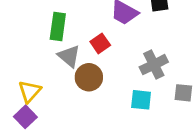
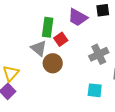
green rectangle: (58, 26) -> (48, 27), moved
cyan square: (141, 100) -> (95, 90), moved

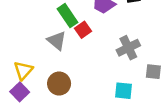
green rectangle: (48, 27) -> (67, 16), turned -42
brown circle: (53, 63) -> (59, 84), moved

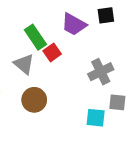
gray square: (153, 72) -> (117, 102), moved
brown circle: (59, 84) -> (34, 100), moved

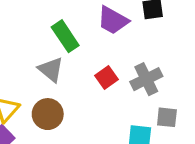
red square: (52, 52) -> (107, 78), moved
brown circle: (34, 100) -> (48, 114), moved

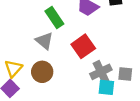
red square: (107, 78) -> (83, 46), size x1.5
gray cross: (146, 79) -> (101, 72), moved

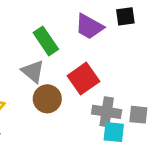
brown circle: (42, 72) -> (47, 99), moved
gray cross: (101, 72) -> (107, 112), turned 35

